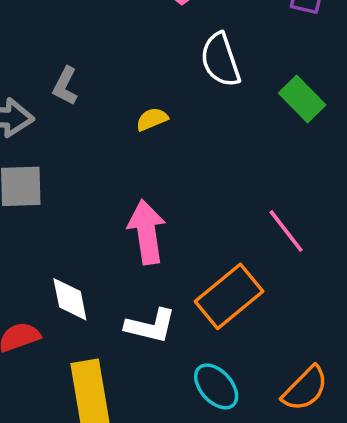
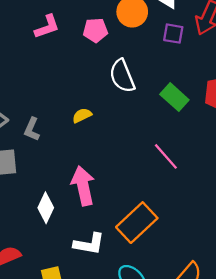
gray L-shape: (65, 86) -> (32, 129), moved
pink line: (286, 231) -> (166, 156), moved
white diamond: (70, 299) -> (46, 208), moved, turned 40

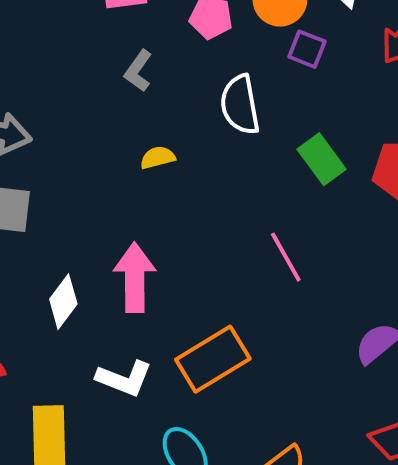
purple square: (173, 34) -> (307, 49), moved
gray L-shape: (32, 129) -> (138, 71), moved

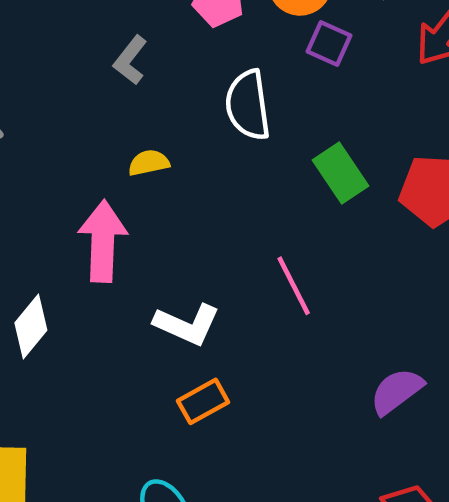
pink arrow: (135, 277) -> (103, 241), moved
orange rectangle: (213, 359) -> (203, 401), size x0.6
white L-shape: (124, 378) -> (187, 324), moved

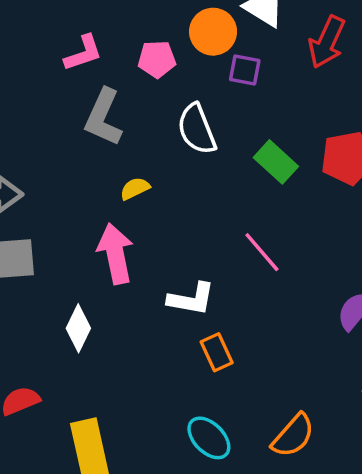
gray L-shape: (130, 60) -> (103, 117), size x1.6
orange rectangle: (203, 401) -> (217, 352), turned -72

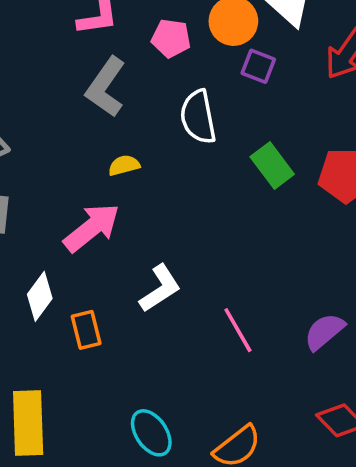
pink line: (262, 252) -> (238, 330), moved
pink arrow: (115, 254) -> (92, 228), turned 52
white L-shape: (191, 299) -> (160, 288), turned -54
orange rectangle: (217, 352) -> (86, 330), moved

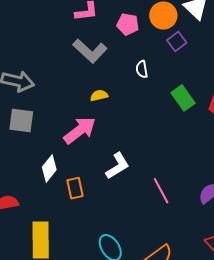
purple square: (258, 66) -> (177, 41), turned 30
gray L-shape: (106, 87) -> (90, 51), turned -84
white semicircle: (198, 117) -> (142, 69), size x0.6

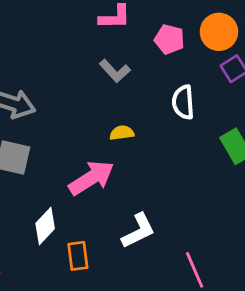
gray L-shape: (90, 51) -> (115, 71), size x0.7
white semicircle: (142, 69) -> (183, 102), size x1.4

